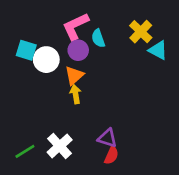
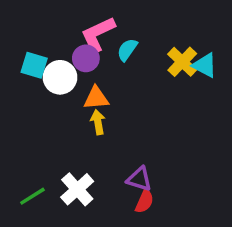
yellow cross: (141, 32) -> (182, 62), moved
cyan semicircle: (98, 38) -> (127, 50), turned 54
purple circle: (78, 50) -> (86, 58), moved
orange triangle: (74, 76) -> (96, 98), turned 36

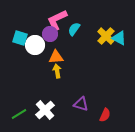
red semicircle: (144, 201) -> (105, 115), moved

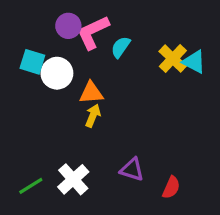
purple circle: (50, 34) -> (68, 26), moved
yellow arrow: (57, 71) -> (93, 116), turned 32

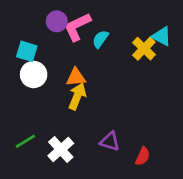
cyan triangle: (194, 62) -> (162, 36), moved
white circle: (57, 73) -> (34, 75), moved
yellow arrow: (93, 116) -> (77, 96), size x1.4
green line: (31, 186) -> (25, 141), moved

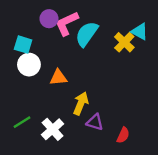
cyan semicircle: (100, 39) -> (87, 34), size x1.6
orange triangle: (76, 77) -> (58, 78), moved
yellow arrow: (77, 96) -> (81, 103), moved

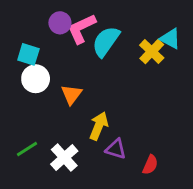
orange triangle: (58, 78) -> (71, 94), turned -48

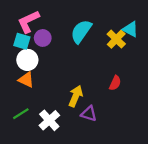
purple circle: (60, 23) -> (43, 38), moved
pink L-shape: (81, 29) -> (28, 22), moved
orange triangle: (71, 94) -> (26, 80), moved, turned -42
red semicircle: (150, 165) -> (115, 83), moved

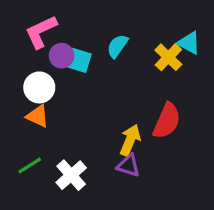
cyan semicircle: (81, 31) -> (117, 46), size x0.7
cyan square: (22, 41) -> (79, 60), moved
red semicircle: (115, 83) -> (167, 121), size x1.6
yellow arrow: (76, 96) -> (130, 140), moved

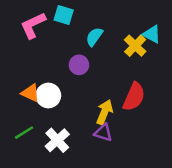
purple circle: (62, 56) -> (79, 65), moved
cyan square: (79, 60) -> (64, 15), moved
white circle: (39, 87) -> (48, 95), moved

